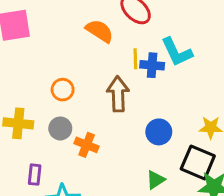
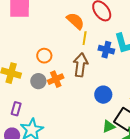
yellow line: (135, 59) -> (85, 38), moved
orange cross: (87, 145) -> (56, 79), moved, turned 35
green triangle: (156, 180) -> (109, 126), moved

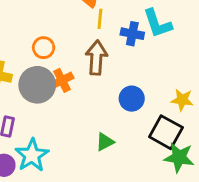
gray circle: (38, 81) -> (37, 85), size x1.6
green triangle: (109, 126) -> (105, 142), moved

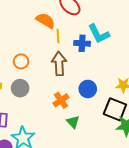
orange cross: (62, 80) -> (61, 100), moved
gray circle: (37, 85) -> (20, 88), size x0.7
green triangle: (105, 142) -> (73, 122), turned -40

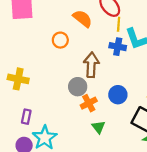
yellow line: (58, 36) -> (119, 24), moved
orange circle: (21, 61) -> (60, 40), moved
gray circle: (20, 88) -> (78, 87), moved

